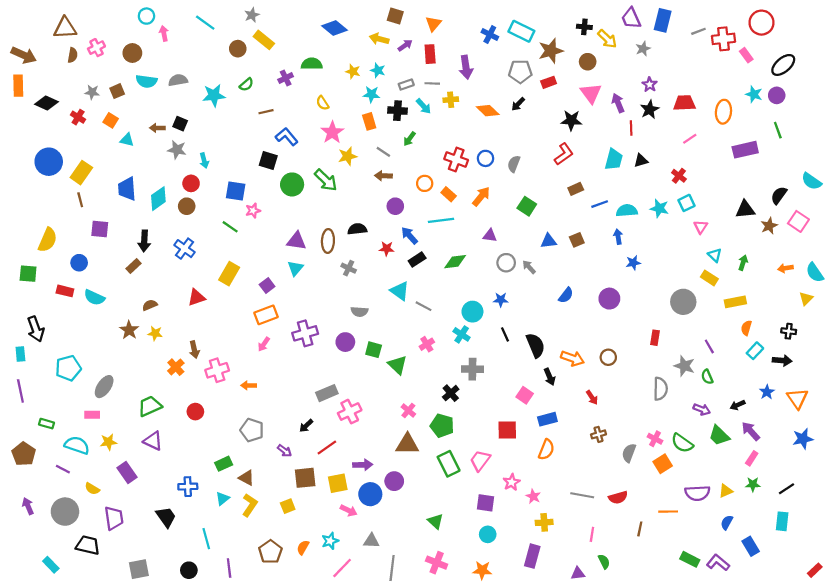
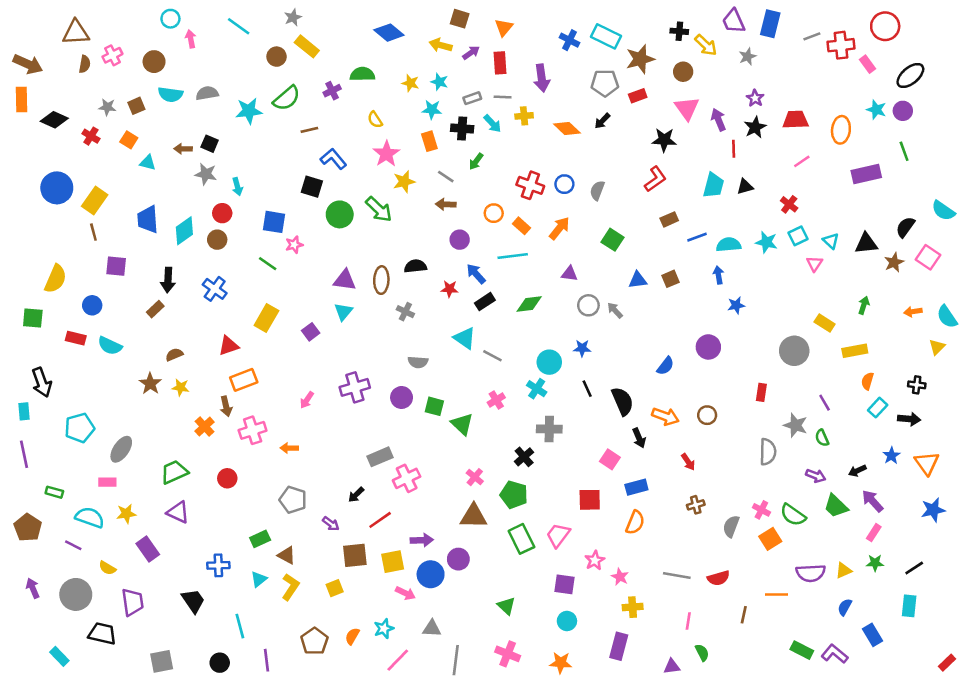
green semicircle: (246, 85) -> (287, 98), size x1.6
cyan triangle: (715, 255) -> (831, 241), moved
blue semicircle: (566, 295) -> (665, 366), moved
orange rectangle: (266, 315) -> (244, 380), moved

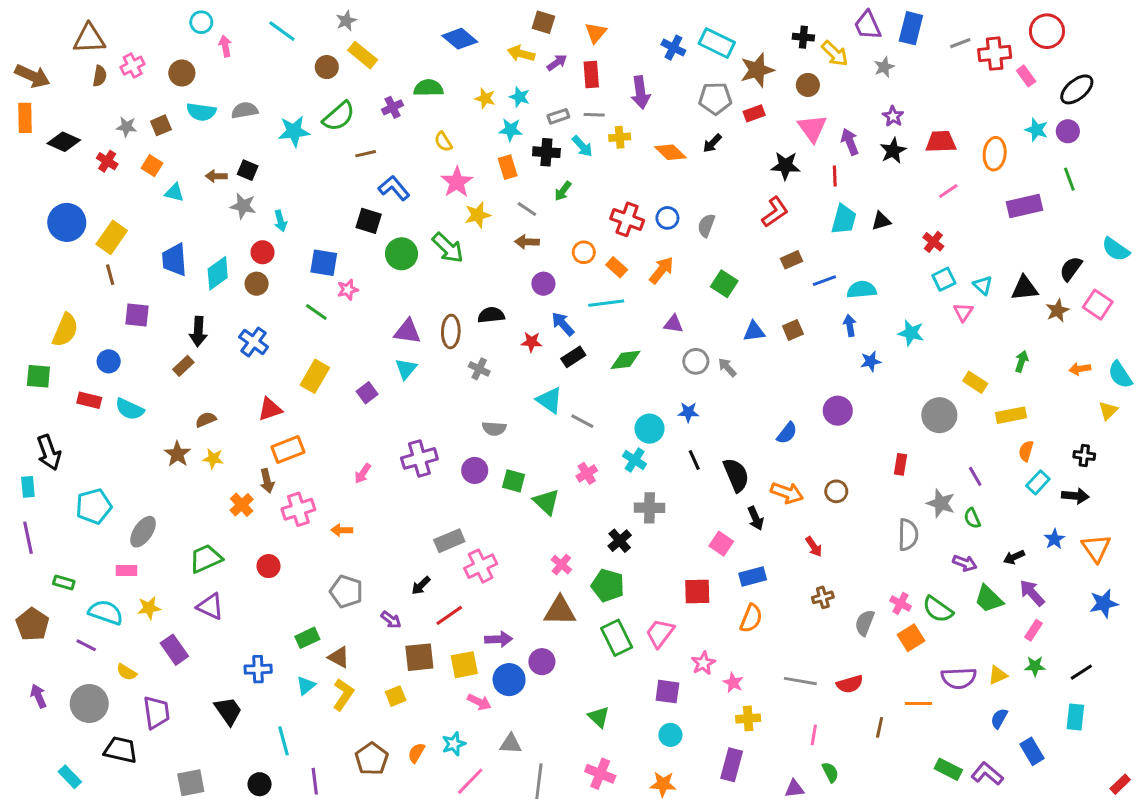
red line: (734, 149) -> (835, 176), moved
cyan star: (766, 242) -> (911, 333), moved

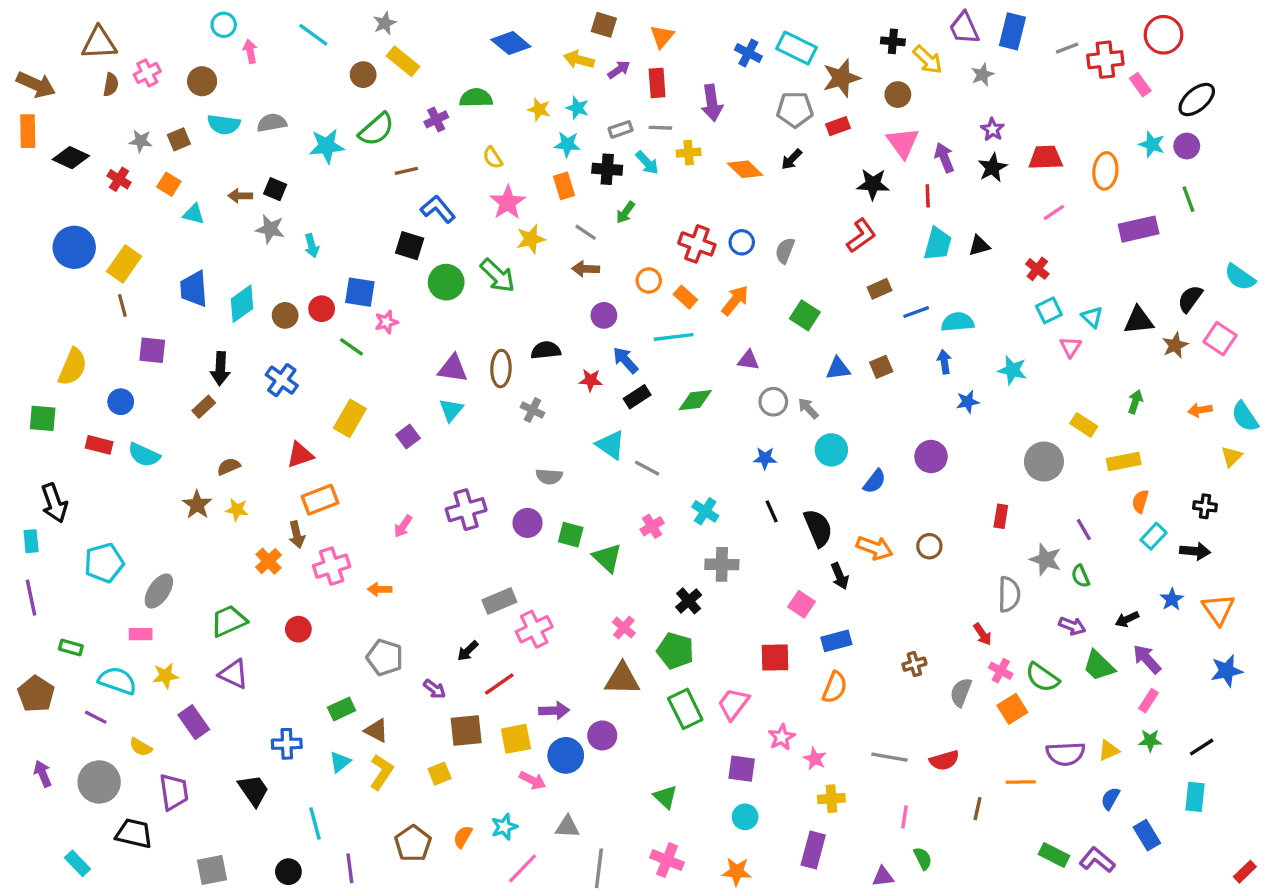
red circle: (263, 252) -> (322, 309), moved
cyan circle: (650, 429) -> (831, 450), moved
red arrow: (814, 547) -> (983, 634), moved

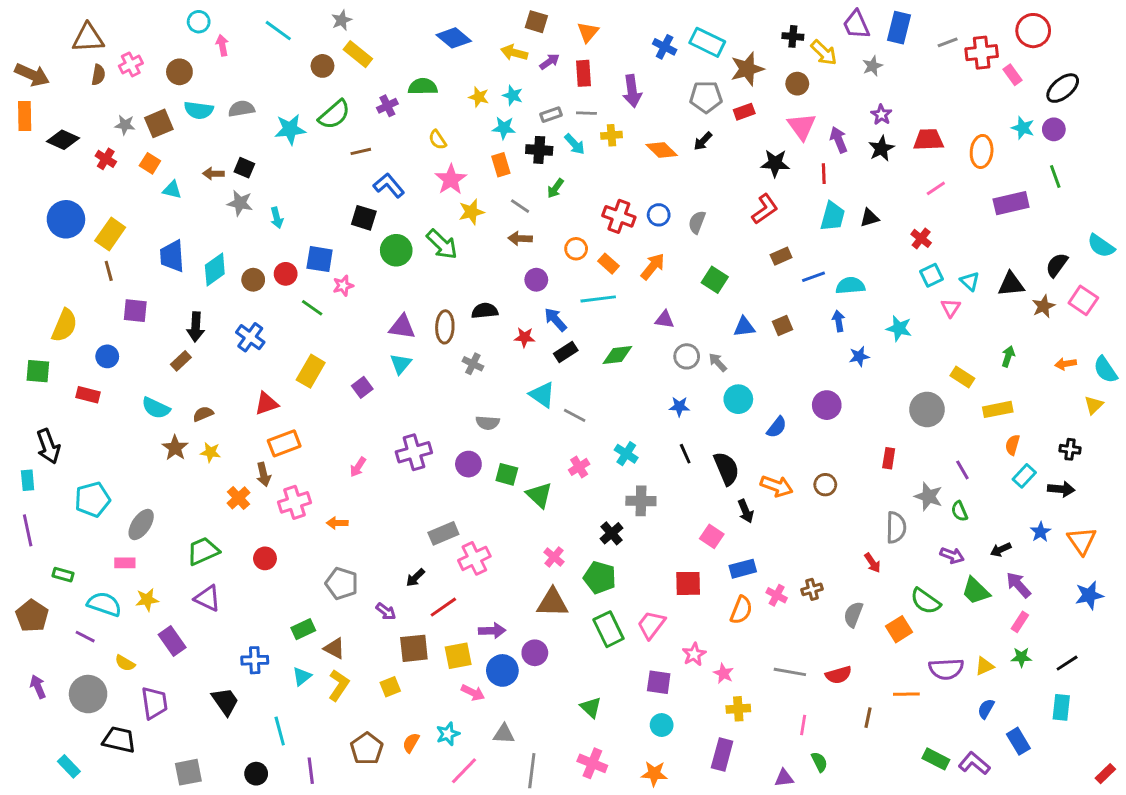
brown square: (179, 139) -> (159, 123), size x1.4
cyan semicircle: (144, 455) -> (156, 408), moved
pink cross: (1001, 671) -> (777, 595), moved

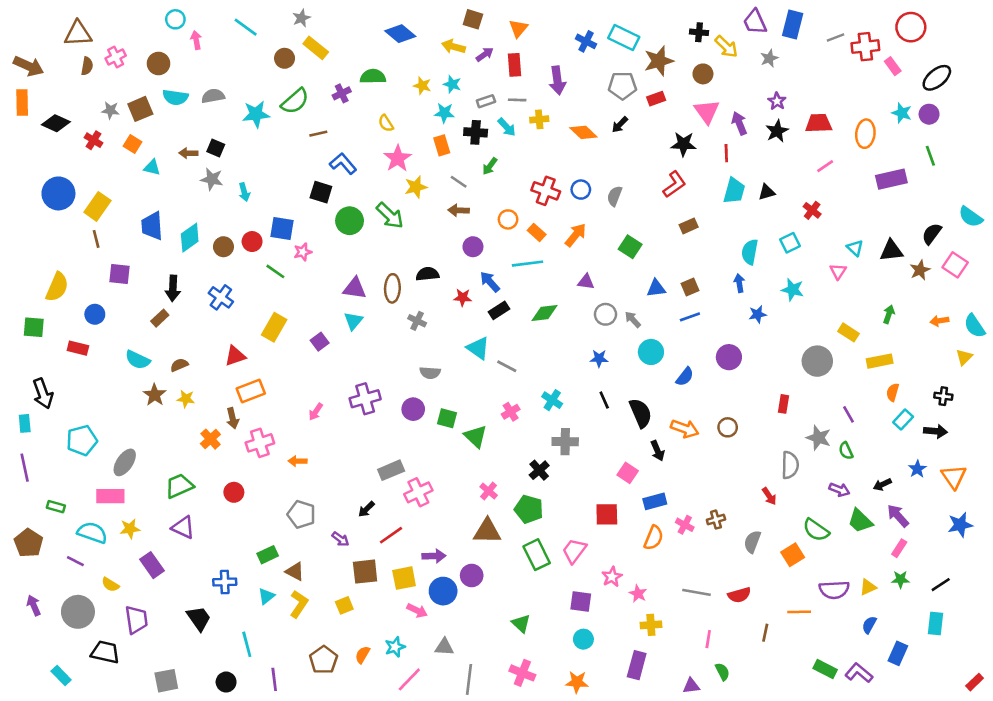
cyan square: (931, 275) -> (790, 243), moved
blue line: (813, 277) -> (690, 317), moved
cyan semicircle: (850, 286) -> (750, 252), turned -75
pink rectangle: (125, 563) -> (110, 496), size x1.5
blue rectangle: (1018, 741) -> (898, 653), turned 55

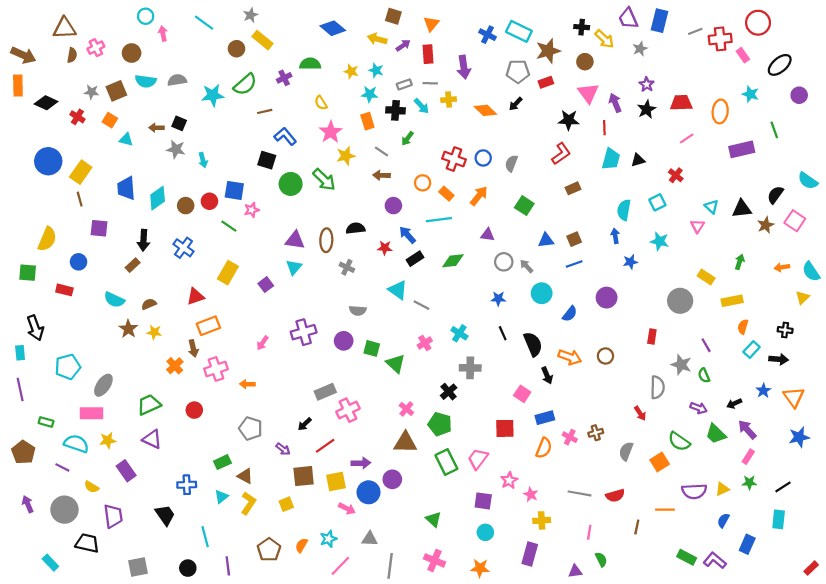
purple circle: (929, 114) -> (799, 95), moved

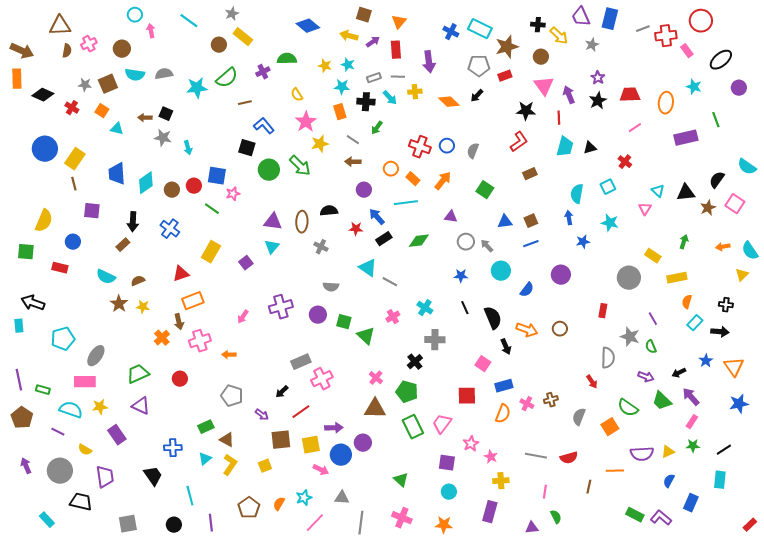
black arrow: (35, 328) -> (33, 303), turned 130
purple line: (20, 390) -> (19, 380), moved

